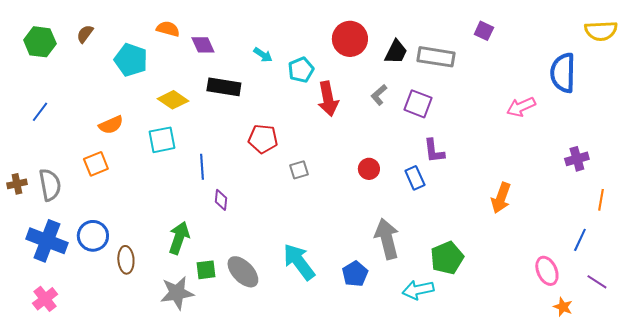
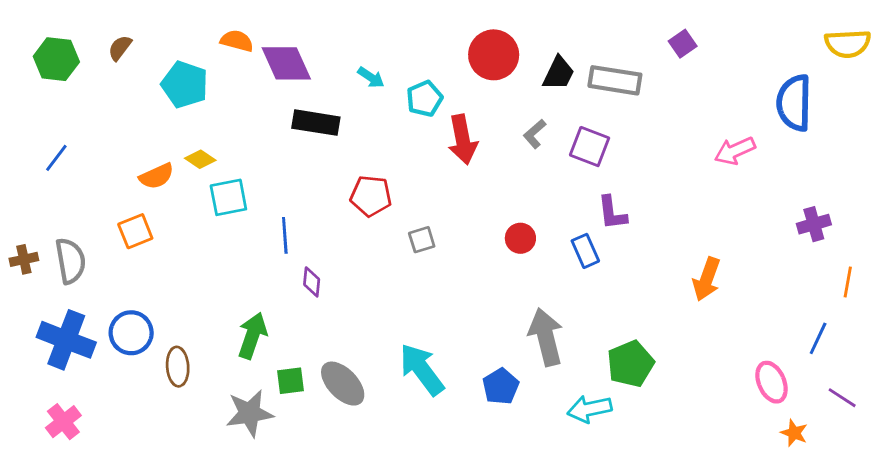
purple square: (484, 31) -> (683, 44), turned 30
purple diamond: (203, 45) -> (286, 63), size x1.5
yellow diamond: (173, 100) -> (200, 159), moved, size x0.7

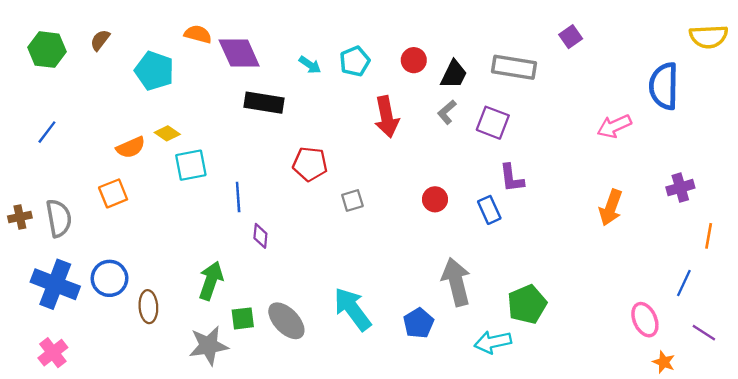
red circle: (494, 55) -> (414, 60), moved, size x0.6
black trapezoid: (559, 73) -> (454, 74), moved
cyan pentagon: (425, 99) -> (355, 61), moved
orange arrow: (707, 279) -> (611, 208), moved

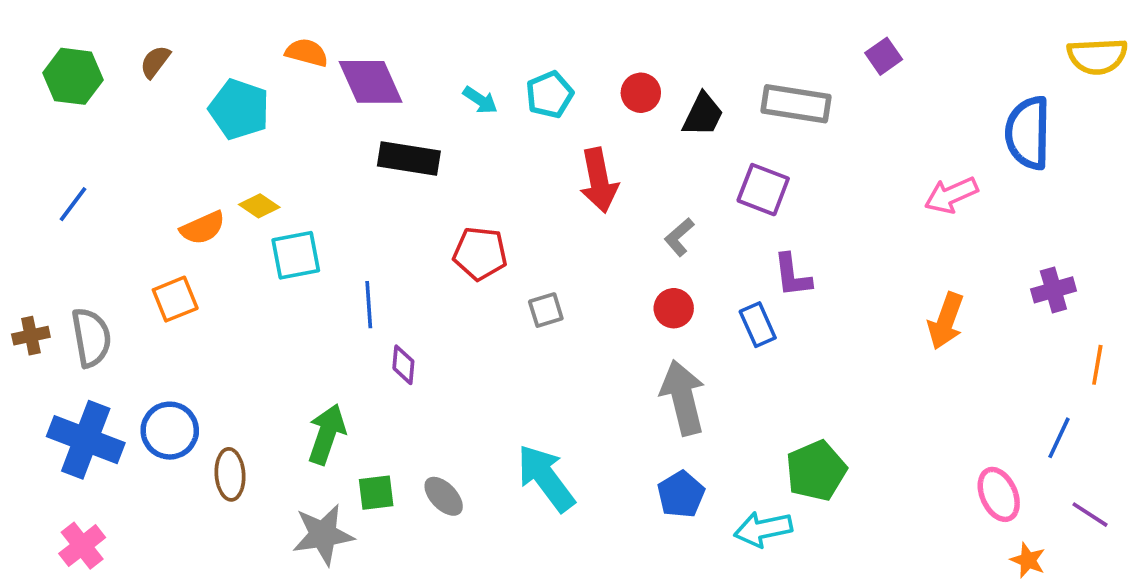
gray L-shape: (447, 112) -> (679, 237), moved
gray arrow: (456, 282) -> (683, 398), moved
gray ellipse: (286, 321) -> (444, 496), size x0.7
blue pentagon: (418, 323) -> (681, 494), moved

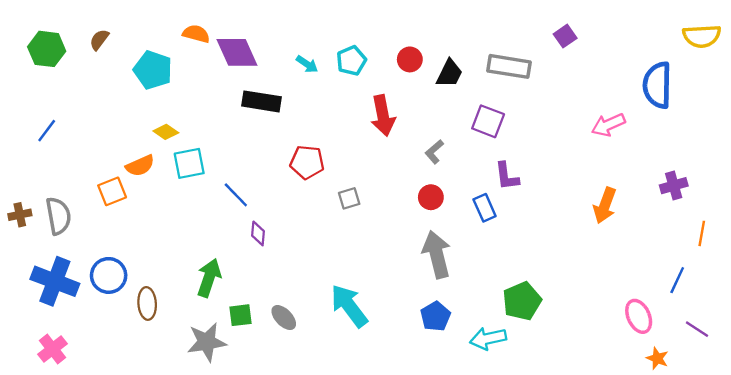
orange semicircle: (203, 228) -> (140, 166), moved
blue line: (369, 305) -> (236, 195), turned -40

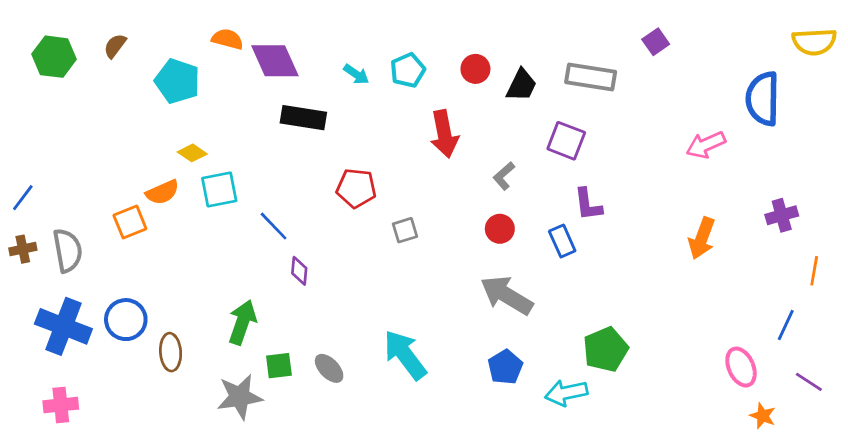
blue line: (47, 131) -> (23, 198), moved
gray arrow: (437, 254) -> (507, 295), turned -45
pink cross: (53, 349) -> (61, 405), turned 32

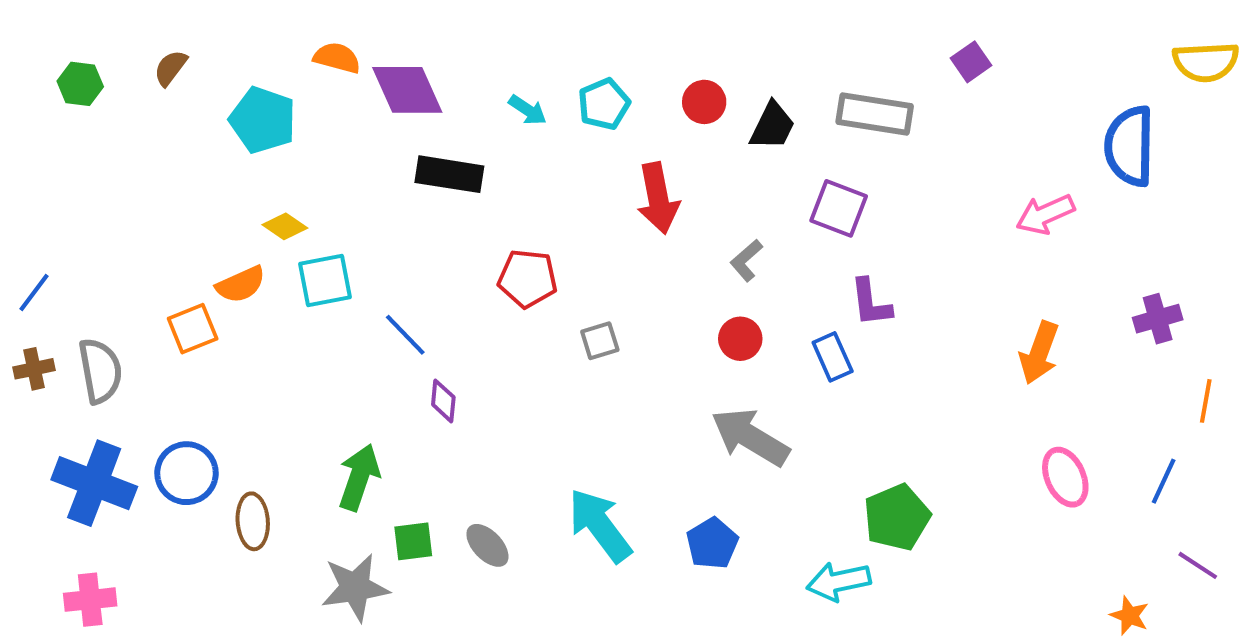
green hexagon: (54, 57) -> (80, 84), size x0.7
blue pentagon: (505, 367) -> (712, 543), moved
pink ellipse: (741, 367) -> (1065, 477), moved

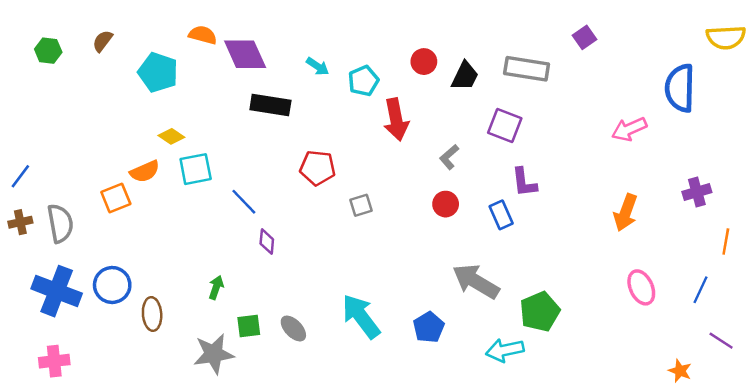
cyan pentagon: (604, 104) -> (363, 81), moved
gray arrow: (750, 437) -> (476, 281), moved
green arrow: (359, 477) -> (216, 287), size x0.6

